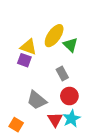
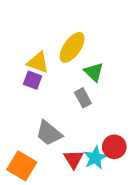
green triangle: (70, 45) -> (94, 72), moved
red circle: (69, 96) -> (114, 147), moved
orange square: (16, 125) -> (22, 166), size x1.5

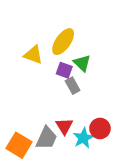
purple square: (33, 80) -> (64, 70), moved
gray trapezoid: (49, 133) -> (46, 138), moved, turned -105
red triangle: (73, 159) -> (64, 126), moved

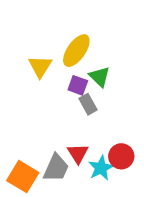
yellow triangle: (33, 55) -> (40, 66), turned 42

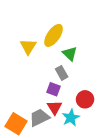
purple square: (78, 85) -> (54, 89), moved
red circle: (121, 156) -> (85, 99), moved
gray trapezoid: (56, 168) -> (39, 118), turned -140

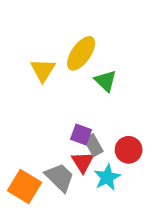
gray rectangle: (62, 73) -> (93, 145), moved
gray trapezoid: (39, 118) -> (60, 177), turned 70

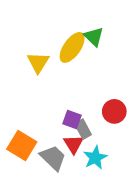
green triangle: (106, 81) -> (94, 37), moved
red circle: (129, 150) -> (114, 111), moved
orange square: (24, 187) -> (22, 145), moved

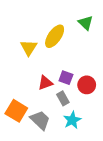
green triangle: (94, 37) -> (86, 23), moved
purple square: (72, 120) -> (66, 78), moved
red triangle: (73, 144) -> (45, 83), moved, turned 42

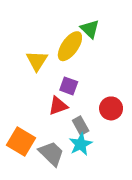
green triangle: (86, 23) -> (90, 29), moved
purple square: (66, 78) -> (69, 86), moved
cyan star: (72, 120) -> (81, 144), moved

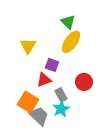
yellow ellipse: (70, 46) -> (71, 42), moved
orange square: (21, 142) -> (28, 102), moved

